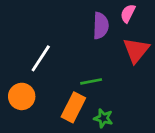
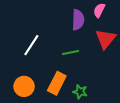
green line: (91, 81) -> (71, 53), moved
orange circle: (22, 96) -> (24, 86), moved

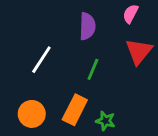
purple semicircle: (78, 20) -> (87, 26), moved
green line: (71, 53) -> (93, 69), turned -56

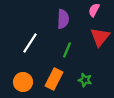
green star: (105, 121) -> (85, 80), moved

